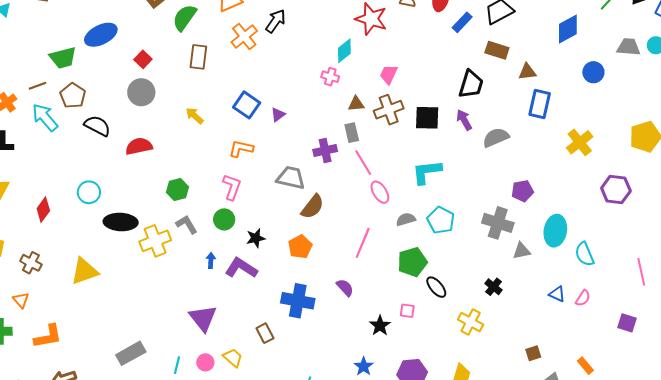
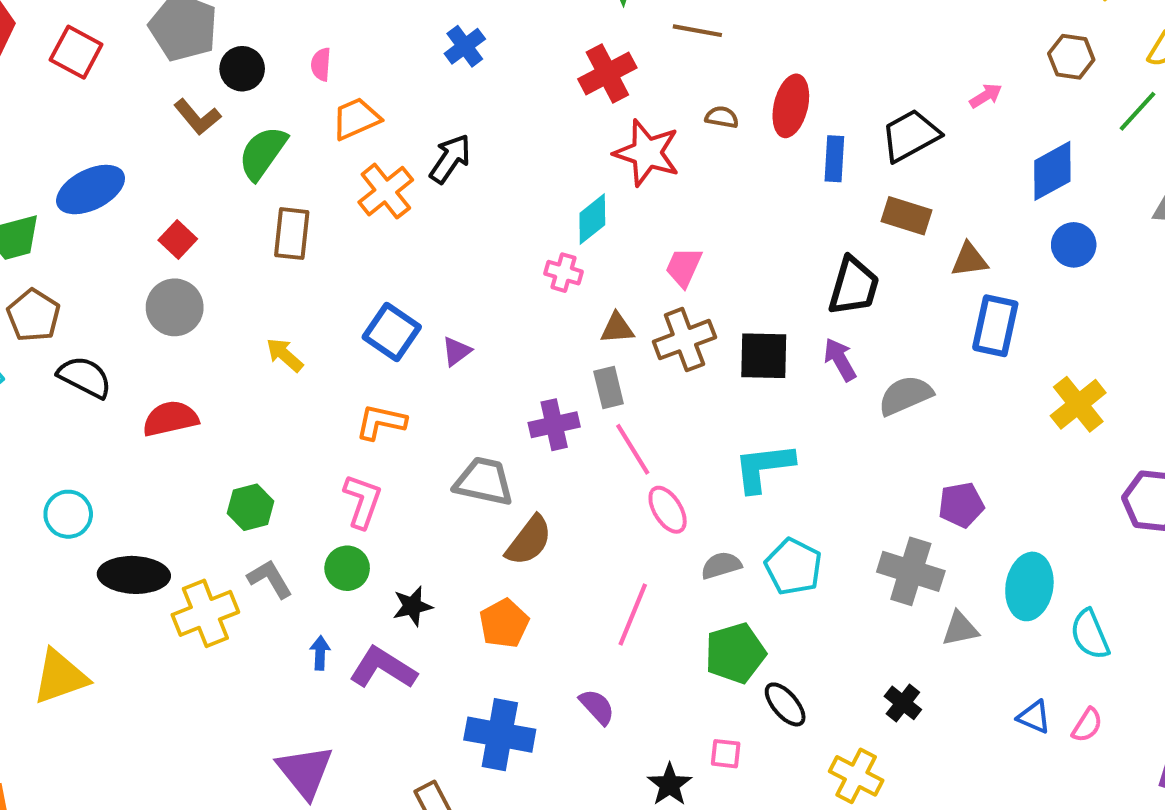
blue rectangle: (462, 22) -> (834, 159), turned -40
blue circle: (593, 72) -> (1074, 245), moved

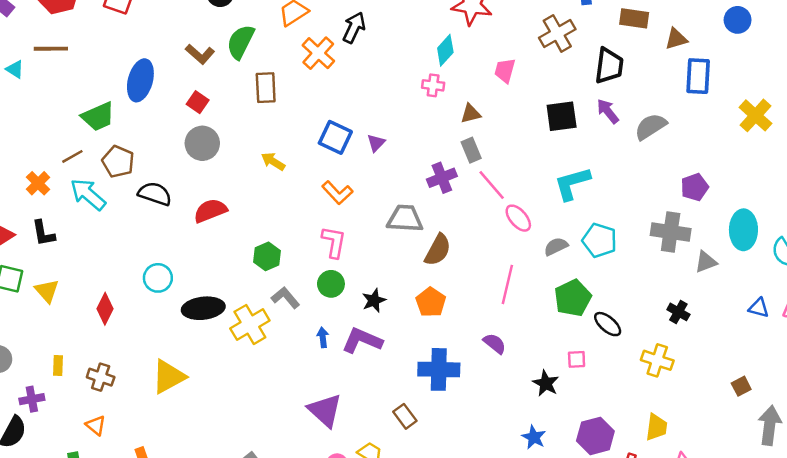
brown L-shape: (197, 117) -> (200, 54), moved
blue ellipse: (91, 190) -> (140, 80), turned -39
brown cross: (684, 340) -> (557, 33), moved
orange L-shape: (381, 422) -> (337, 193), turned -136

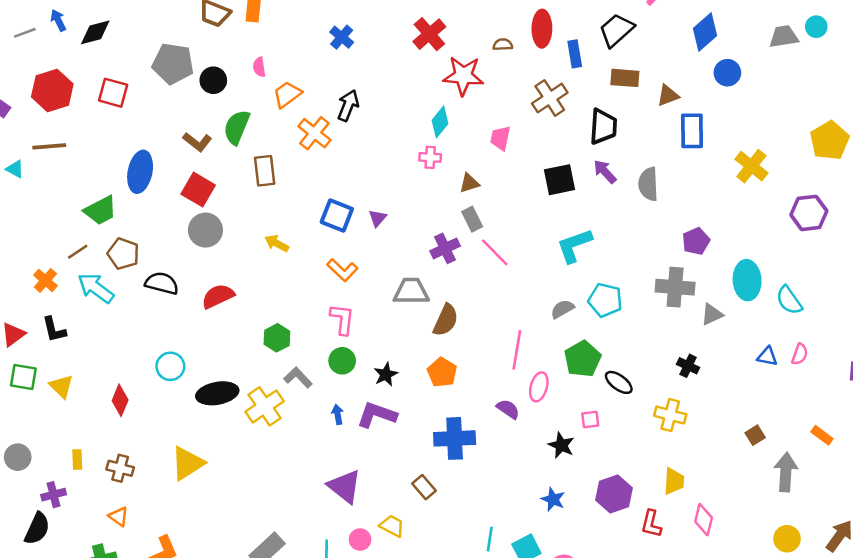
red square: (198, 102) -> (198, 190), size x1.5
gray semicircle: (651, 127) -> (648, 184), turned -56
pink ellipse: (518, 218) -> (539, 387), moved, turned 60

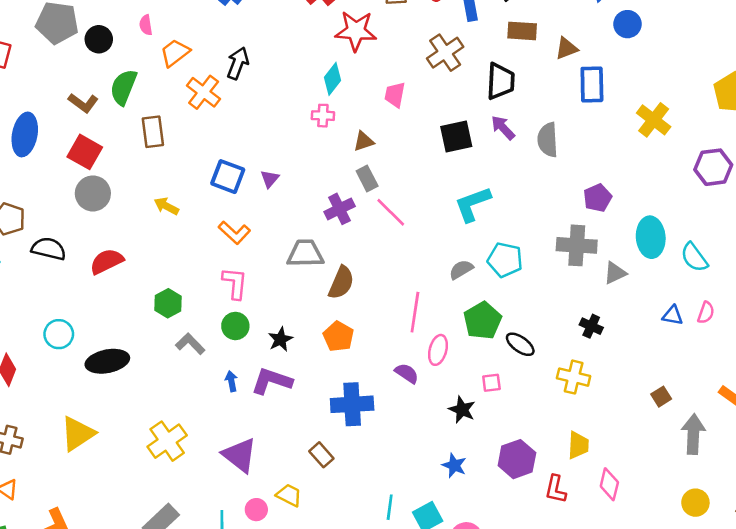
yellow cross: (265, 406) -> (167, 441), moved

